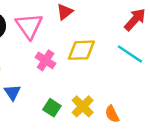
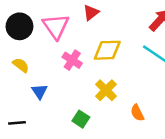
yellow cross: (83, 106) -> (106, 90), moved
green square: (52, 108) -> (81, 119), moved

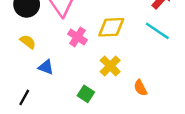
blue triangle: (40, 91) -> (46, 67), turned -35
black line: (17, 123) -> (24, 97), turned -56

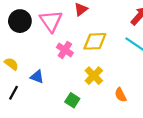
yellow semicircle: (28, 42) -> (11, 64), moved
black line: (24, 97) -> (14, 93), moved

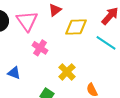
yellow diamond: (95, 41) -> (76, 27), moved

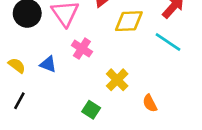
blue triangle: (14, 73) -> (48, 64), moved

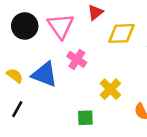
blue triangle: (48, 64) -> (45, 74), size x1.6
green square: (91, 110) -> (85, 118), turned -35

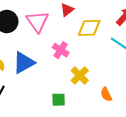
pink cross: (77, 59) -> (61, 50), moved
blue triangle: (45, 74) -> (24, 63), turned -50

